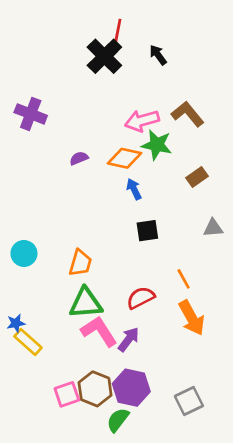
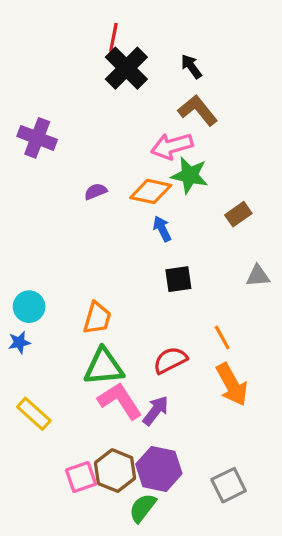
red line: (118, 31) -> (113, 37), moved
brown L-shape: (188, 114) -> (198, 110), moved
blue star: (16, 323) -> (19, 342), moved

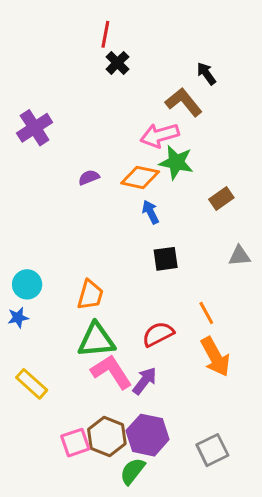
black arrow: (191, 67) -> (206, 74), moved
black cross: (126, 68) -> (117, 63), size x0.6
purple cross: (37, 138) -> (35, 128), turned 36

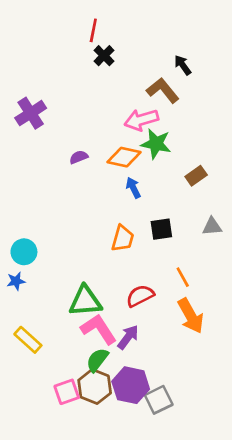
black square: (166, 259) -> (161, 229), moved
orange trapezoid: (90, 295) -> (123, 238), moved
gray square: (212, 450) -> (159, 400), moved
green semicircle: (133, 471) -> (97, 360), moved

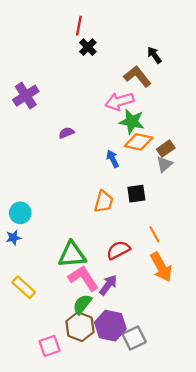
orange diamond: (124, 157) -> (139, 142), moved
gray triangle: (212, 226) -> (165, 164), moved, turned -36
pink square: (67, 392) -> (50, 346), moved

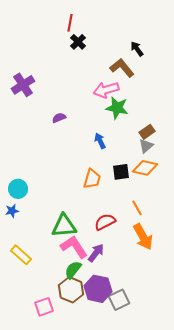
orange diamond: (139, 142) -> (145, 168), moved

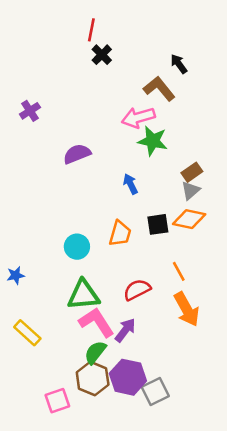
purple cross: (23, 85) -> (30, 111), size x0.7
purple semicircle: (59, 118) -> (77, 154), size x1.5
cyan circle: (18, 189) -> (77, 247), moved

